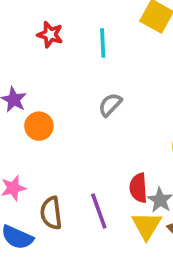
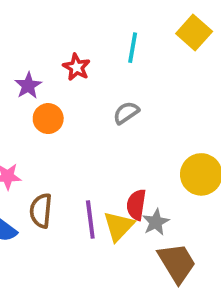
red star: (50, 35) -> (76, 67), moved
yellow triangle: (147, 226) -> (119, 226), moved

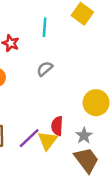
purple line: (90, 219) -> (29, 138), turned 60
gray star: (156, 222) -> (84, 136), moved

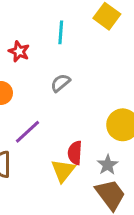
purple line: (29, 138) -> (28, 132), moved

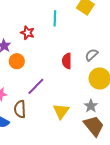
gray semicircle: (60, 83) -> (92, 55), moved
red semicircle: (75, 153) -> (67, 61), moved

